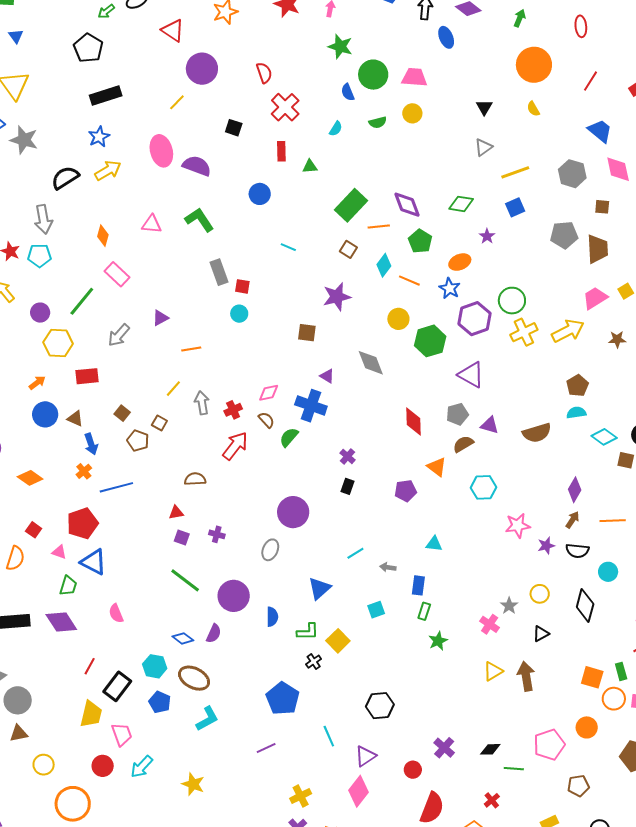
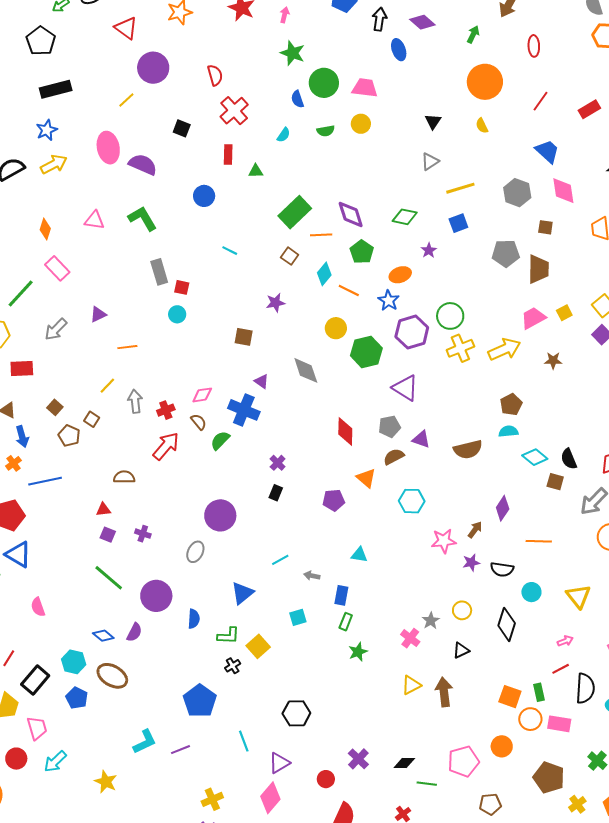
purple star: (337, 297) -> (275, 303), size x0.7
brown arrow: (572, 520) -> (475, 530), moved
cyan L-shape: (207, 719) -> (145, 742), moved

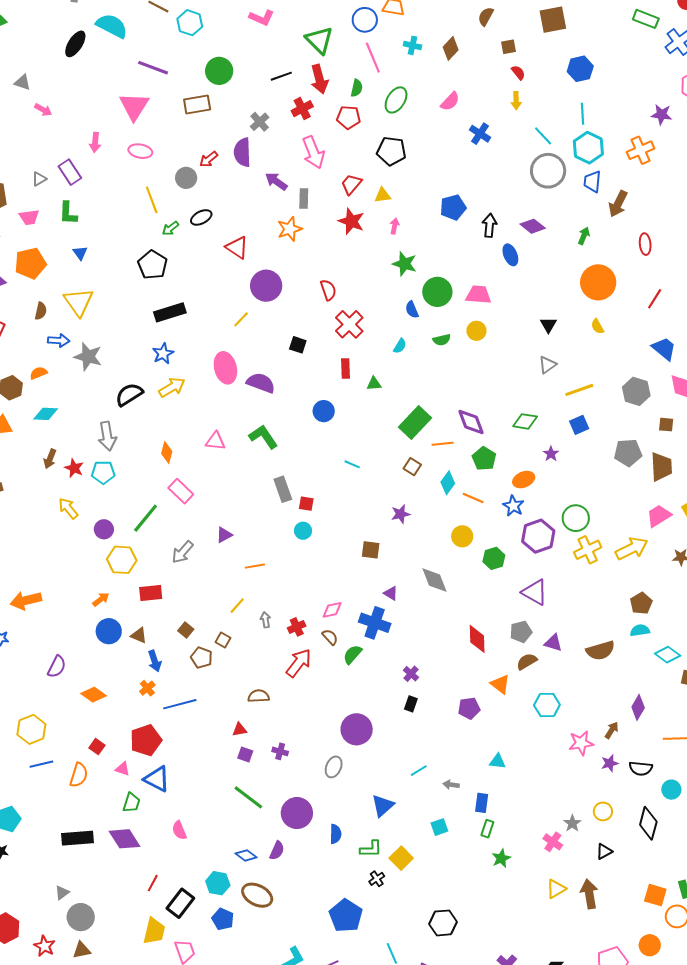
green hexagon: (366, 352) -> (494, 558), size x0.7
gray arrow: (135, 401) -> (265, 620), size x0.7

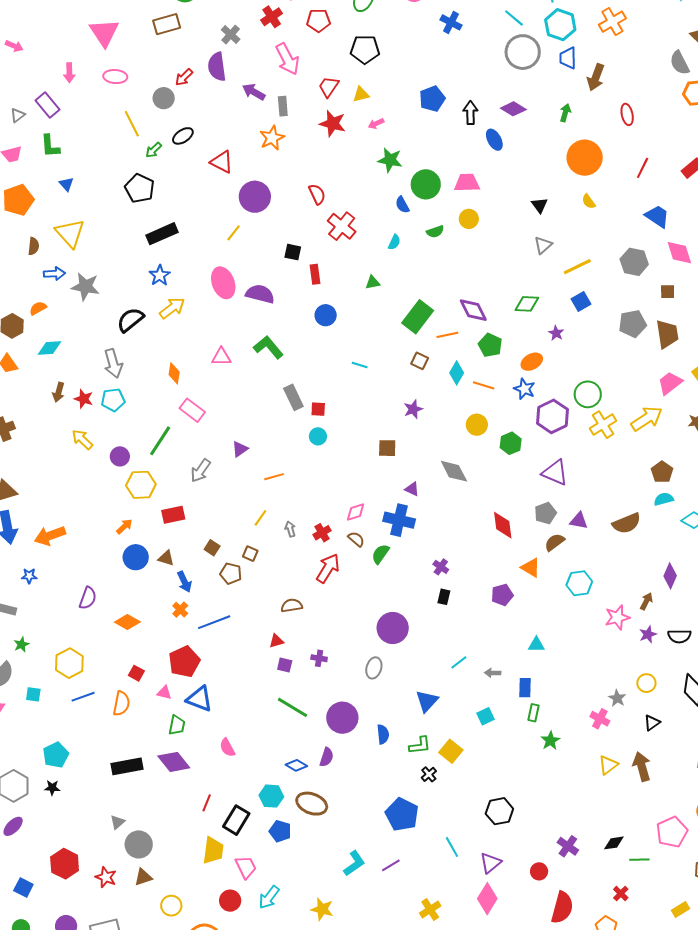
pink arrow: (395, 226) -> (376, 124), turned -119
red rectangle: (345, 368) -> (315, 274), moved

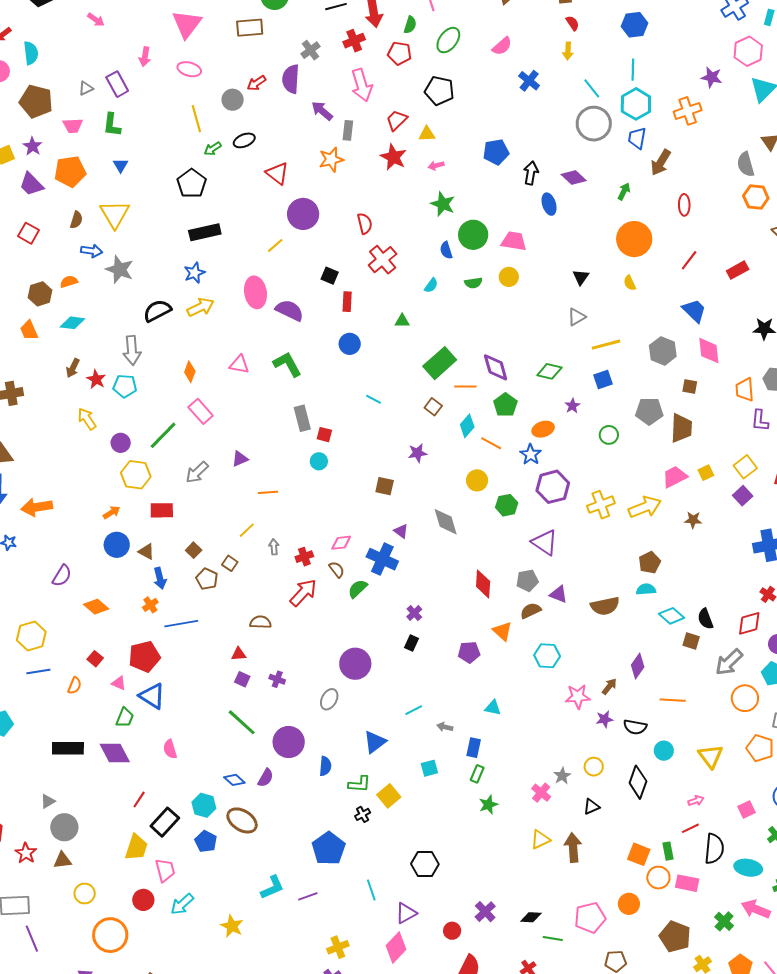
green circle: (588, 394) -> (609, 435), moved, size x0.7
orange semicircle: (121, 704) -> (75, 686), size x0.7

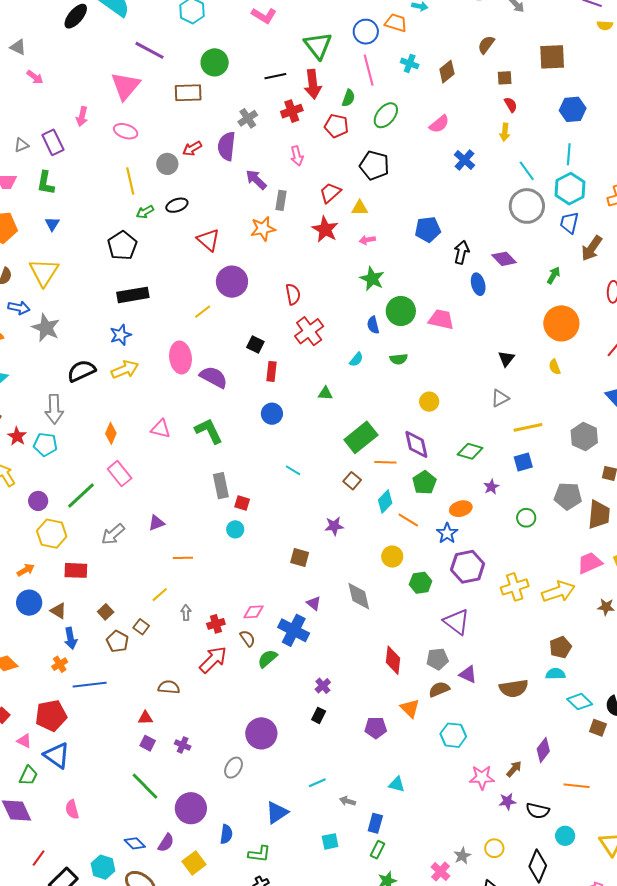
pink arrow: (362, 85) -> (297, 156), size x0.6
yellow circle: (509, 277) -> (429, 402), moved
yellow square: (389, 796) -> (194, 863), moved

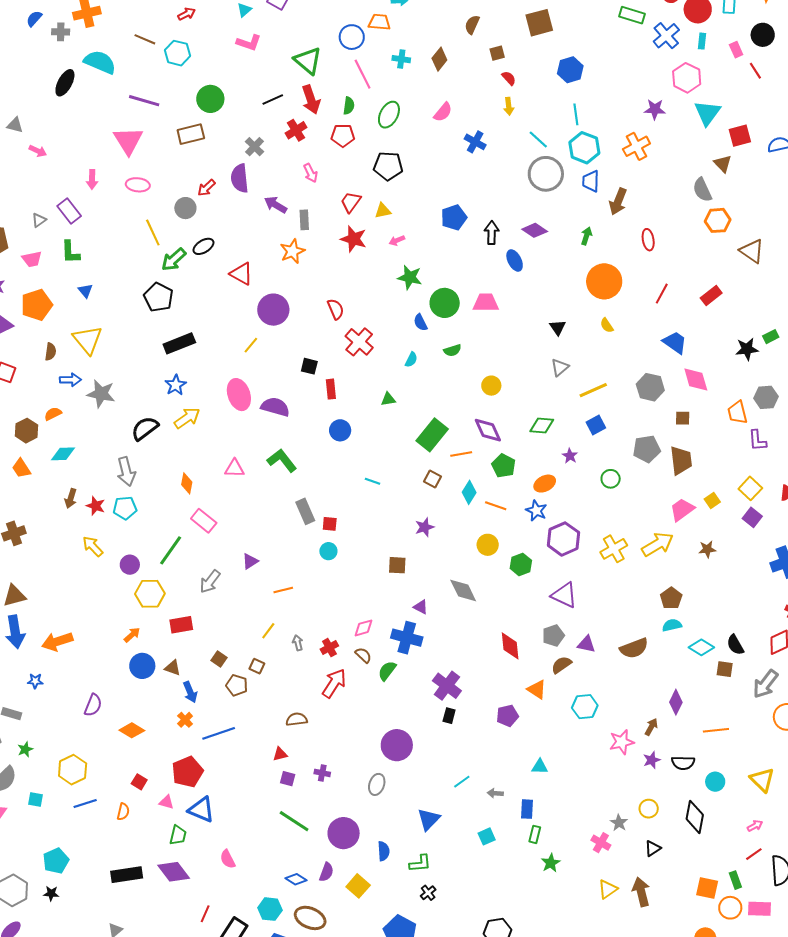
green arrow: (145, 212) -> (174, 260), size x1.5
purple cross: (323, 686) -> (447, 686), size x1.8

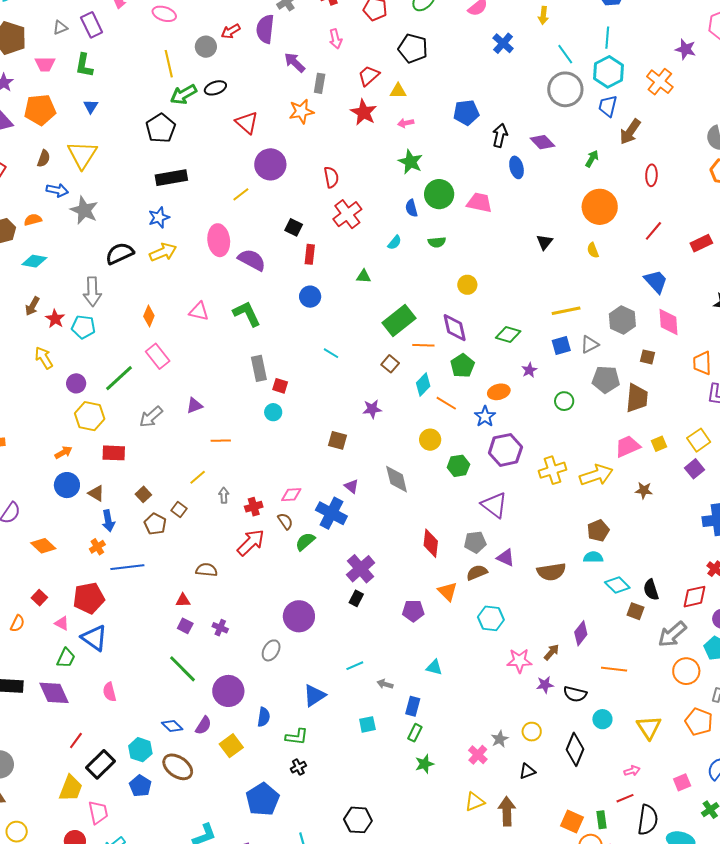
orange cross: (636, 146) -> (660, 82), turned -36
gray triangle: (560, 367) -> (590, 345), moved

